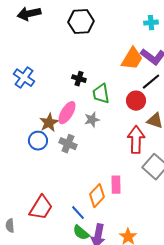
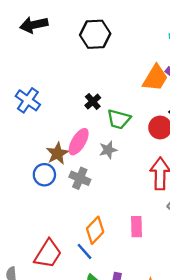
black cross: (79, 79) -> (93, 102), turned 32
green trapezoid: (101, 94) -> (119, 119), turned -65
orange diamond: (97, 196) -> (95, 230), moved
blue line: (78, 213) -> (85, 251), moved

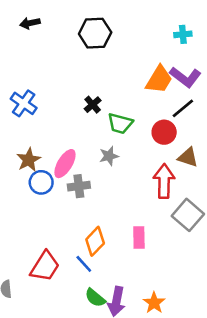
black arrow: (34, 25) -> (30, 23), size x0.7
pink ellipse: (79, 142) -> (65, 164), moved
brown star: (57, 153) -> (29, 160), moved
gray cross: (80, 178) -> (79, 186), turned -30

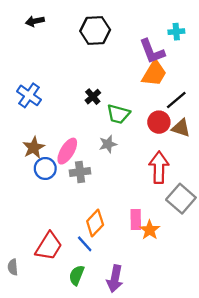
purple L-shape: (185, 77) -> (152, 51), moved, turned 32
brown triangle: (188, 157) -> (181, 128), moved
green semicircle: (95, 298) -> (77, 275), moved, turned 72
orange star: (154, 303) -> (150, 230), moved

